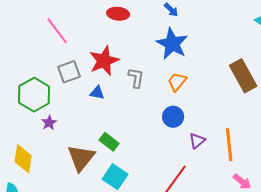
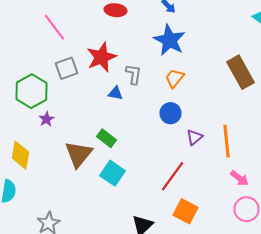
blue triangle: (97, 93) -> (116, 93), moved

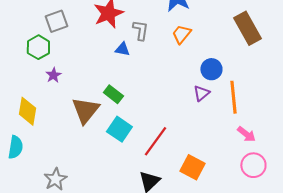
gray square: (66, 68) -> (56, 21), moved
green hexagon: (32, 91) -> (38, 47), size x0.7
blue circle: (170, 113) -> (211, 69), moved
red line: (172, 176) -> (155, 141), moved

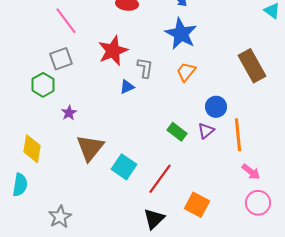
blue triangle: (122, 49) -> (127, 87), turned -35
purple star: (53, 75) -> (69, 113), moved
green rectangle: (113, 94) -> (177, 132), moved

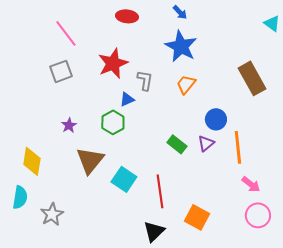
green hexagon: (43, 85) -> (113, 122), moved
red line: (160, 179) -> (160, 191), turned -44
gray star: (60, 217) -> (52, 214), moved

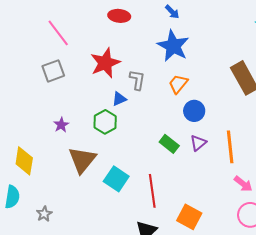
blue circle: (216, 119) -> (194, 111), moved
gray star: (52, 214) -> (44, 214), size x0.7

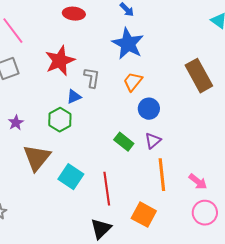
orange line: (230, 147) -> (162, 175), moved

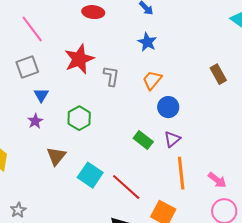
blue star: (128, 44) -> (147, 42), size x0.6
brown rectangle: (199, 76) -> (218, 74), size x0.6
blue triangle: (74, 97) -> (41, 95), moved, turned -35
brown triangle: (37, 158) -> (56, 156), size x0.7
red line: (107, 189) -> (126, 187), turned -40

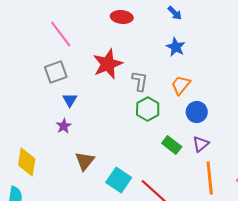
green hexagon: (79, 118) -> (148, 109), moved

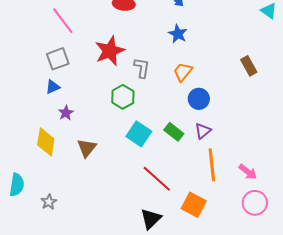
blue triangle: (70, 100) -> (53, 87), moved, turned 35
green hexagon: (148, 109) -> (123, 97), moved
yellow diamond: (27, 162) -> (46, 142), moved
cyan square: (119, 180) -> (139, 134), moved

